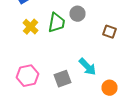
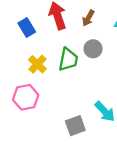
pink hexagon: (28, 76) -> (26, 97), moved

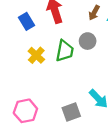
brown arrow: (88, 18) -> (94, 13), moved
pink hexagon: (26, 97) -> (25, 111), moved

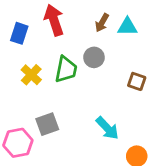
blue rectangle: (27, 21) -> (19, 33), turned 49
gray square: (71, 112) -> (47, 124), moved

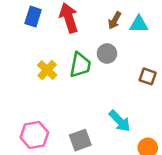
blue rectangle: (19, 33) -> (33, 17), moved
gray square: (47, 124) -> (80, 140), moved

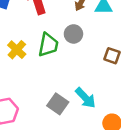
gray square: (80, 140) -> (58, 104), moved, turned -35

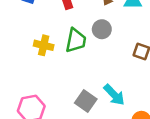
yellow cross: (17, 50) -> (44, 45), turned -30

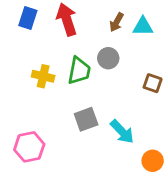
gray square: (86, 101) -> (86, 119), moved, turned 35

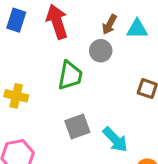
gray circle: (108, 58) -> (101, 51), moved
yellow cross: (43, 76) -> (16, 96), moved

